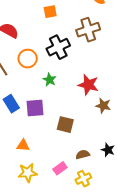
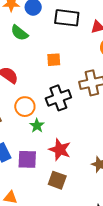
green star: (50, 80) -> (37, 126), moved
red star: (88, 85) -> (60, 150), moved

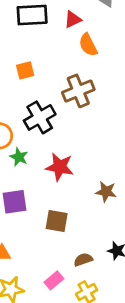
red star: (60, 150) -> (60, 167), moved

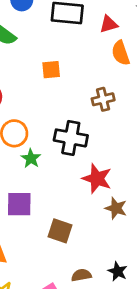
brown cross: (78, 91) -> (103, 99), size x0.7
black cross: (40, 117) -> (71, 138), moved, turned 32
red star: (60, 167) -> (97, 179), moved

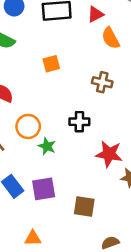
brown cross: (103, 99) -> (102, 82), turned 36
black cross: (71, 138) -> (79, 122), size x0.7

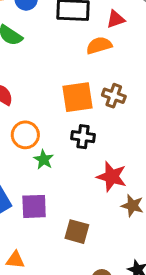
orange semicircle: (111, 38) -> (99, 45), moved, turned 95
orange square: (51, 64) -> (78, 97), moved, size x1.6

